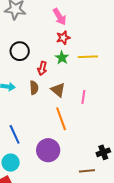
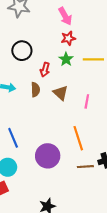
orange line: (61, 119) -> (78, 138), moved
brown line: (87, 171) -> (85, 167), moved

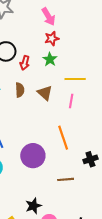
yellow line: (93, 59) -> (75, 79), moved
red arrow: (45, 70) -> (25, 63), moved
brown line: (85, 167) -> (66, 179), moved

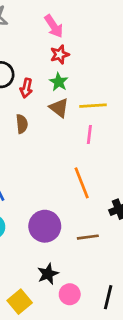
brown triangle: (45, 93) -> (59, 108), moved
purple circle: (33, 156) -> (45, 226), moved

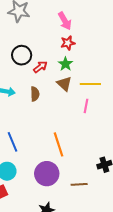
red arrow: (26, 88) -> (40, 67), turned -144
orange line: (82, 183) -> (59, 144), moved

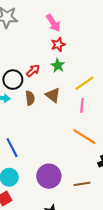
black circle: (22, 55) -> (13, 80), moved
brown triangle: (64, 84) -> (53, 95), moved
yellow line: (90, 84) -> (84, 83), turned -30
orange line: (59, 144) -> (84, 137), moved, turned -35

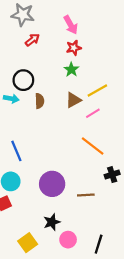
red arrow: (33, 71) -> (32, 40), moved
brown triangle: (53, 95) -> (73, 100), moved, turned 49
pink line: (82, 105) -> (93, 113), turned 48

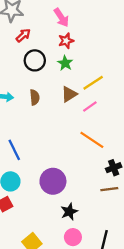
black circle: (23, 80) -> (35, 60), moved
brown line: (86, 195) -> (109, 189), moved
black star: (52, 222) -> (69, 212), moved

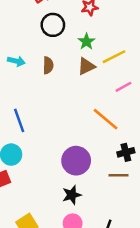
green star: (65, 63) -> (86, 42), moved
pink line: (90, 106) -> (123, 87), moved
purple circle: (53, 181) -> (76, 161), moved

